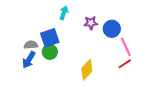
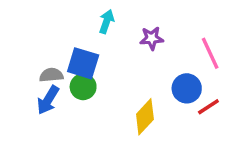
blue circle: (112, 29) -> (187, 88), moved
blue square: (50, 38) -> (83, 63), turned 36
pink line: (126, 47) -> (210, 53), moved

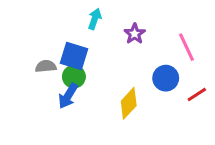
purple star: (152, 38) -> (135, 34), turned -30
blue arrow: (48, 100) -> (68, 96), moved
red line: (208, 107) -> (197, 94), moved

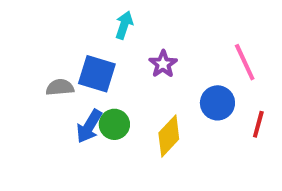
purple star: (135, 34) -> (163, 64), moved
green circle: (74, 77) -> (114, 124), moved
red line: (197, 94) -> (258, 124), turned -42

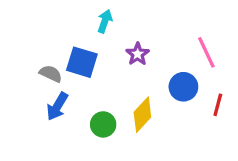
gray semicircle: (60, 87) -> (51, 74), turned 30
green circle: (114, 124) -> (103, 124), moved
blue arrow: (89, 126) -> (57, 106), moved

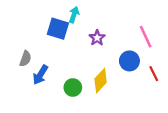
blue square: (82, 62) -> (58, 29), moved
gray semicircle: (51, 74) -> (25, 59), moved, turned 84
red line: (218, 105) -> (154, 74), turned -42

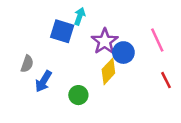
purple star: (97, 38) -> (105, 41), size x1.5
blue circle: (129, 61) -> (123, 53), moved
yellow diamond: (101, 81) -> (108, 71), moved

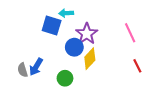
cyan arrow: (80, 16) -> (66, 13), turned -112
blue circle: (123, 53) -> (74, 47), moved
gray semicircle: (27, 64) -> (23, 70), moved, turned 144

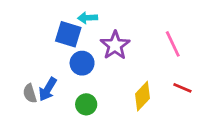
blue circle: (74, 47) -> (82, 63), moved
yellow diamond: (90, 59) -> (143, 96), moved
red line: (137, 66) -> (182, 88), turned -40

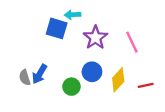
pink line: (173, 44) -> (132, 42), moved
blue circle: (82, 63) -> (92, 72), moved
red line: (182, 88) -> (146, 85), moved, turned -35

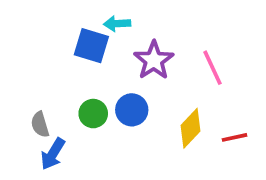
blue circle: (92, 72) -> (132, 110), moved
blue arrow: (40, 74) -> (53, 154), moved
green circle: (71, 87) -> (93, 114), moved

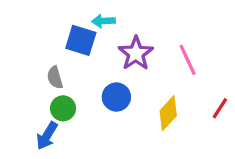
green circle: (93, 114) -> (63, 108), moved
gray semicircle: (40, 125) -> (55, 78), moved
red line: (235, 137) -> (220, 108), moved, turned -45

